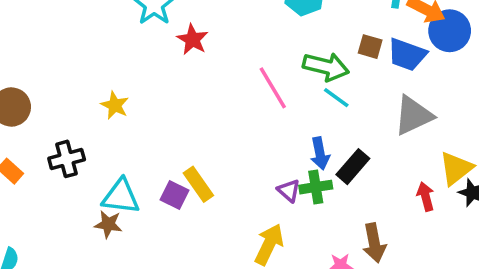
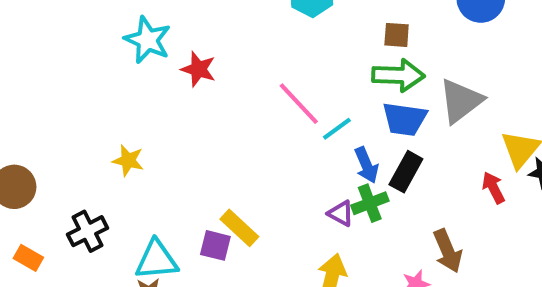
blue trapezoid: (407, 54) -> (405, 119), moved
green arrow: (326, 67) -> (398, 75), moved
cyan line: (336, 98) -> (337, 129), moved, turned -60

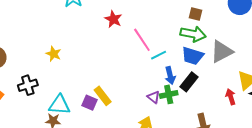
red star: (198, 69) -> (113, 19), moved

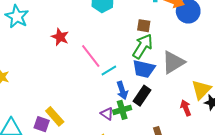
green arrow: (193, 34) -> (143, 46), turned -65

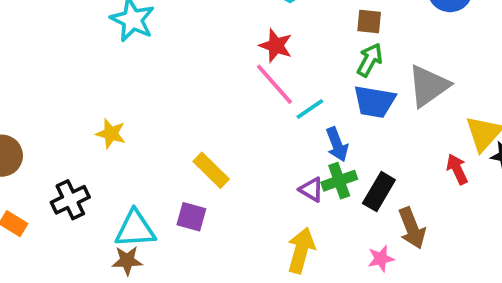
red star: (60, 37) -> (276, 46), moved
green arrow: (143, 46) -> (370, 60), size x0.7
black rectangle: (142, 96) -> (379, 192), moved
yellow rectangle: (55, 116) -> (211, 170), moved

